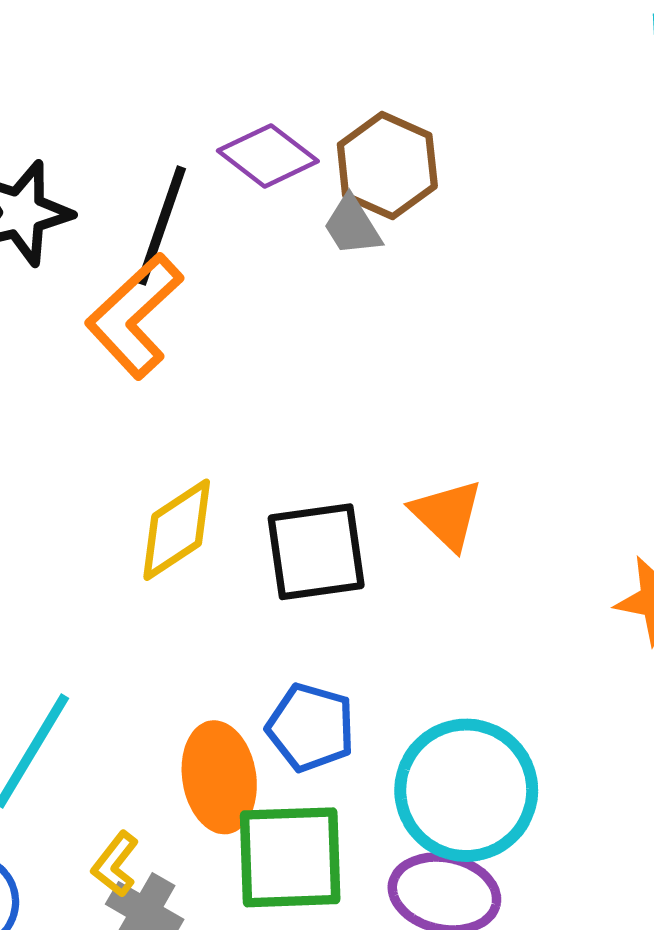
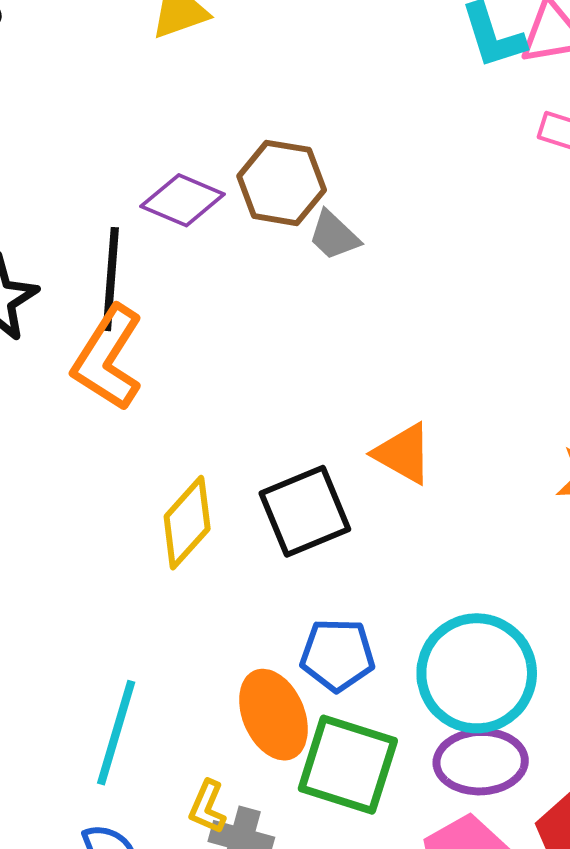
gray trapezoid: (352, 226) -> (334, 236), moved
green square: (290, 857) -> (348, 765), turned 34

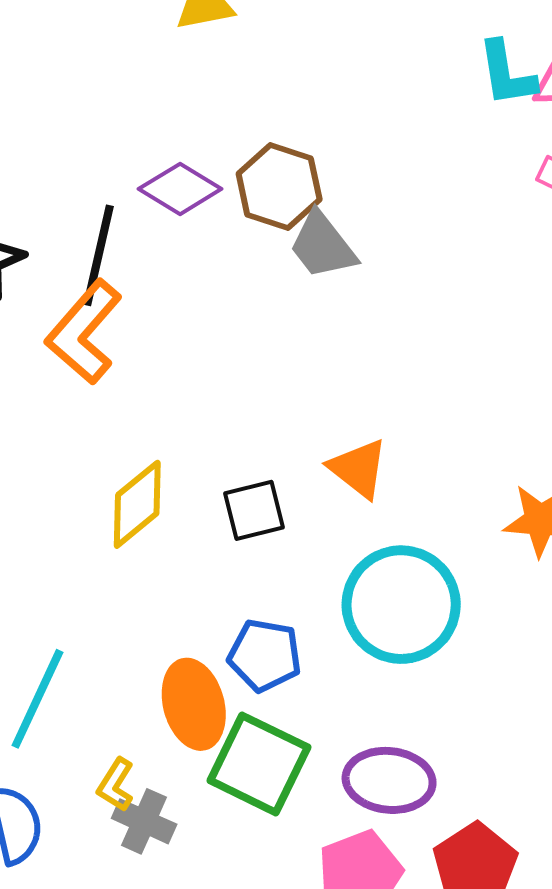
gray trapezoid: (334, 236) -> (323, 245), size x1.4
black square: (305, 511) -> (254, 510), size x0.7
cyan circle: (477, 673) -> (401, 605), moved

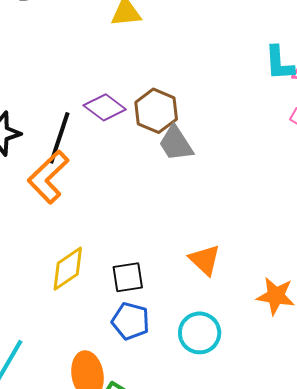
orange triangle: (358, 468) -> (205, 260), moved
cyan circle: (401, 605) -> (200, 333), size x0.7
blue pentagon: (265, 655) -> (131, 321), moved

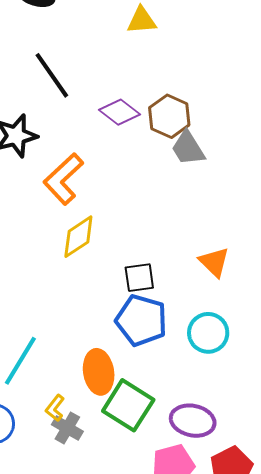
black line: (59, 138) -> (52, 75), moved, turned -54
yellow diamond: (68, 269) -> (78, 237), moved
blue pentagon: (131, 321) -> (141, 320), size x1.4

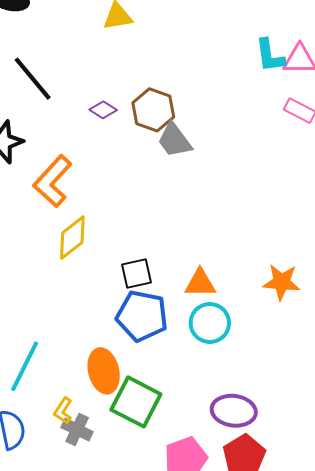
purple diamond: (119, 112) -> (103, 110), size x0.7
orange triangle: (214, 262) -> (200, 283), moved, turned -40
purple ellipse: (193, 421) -> (234, 411), moved

